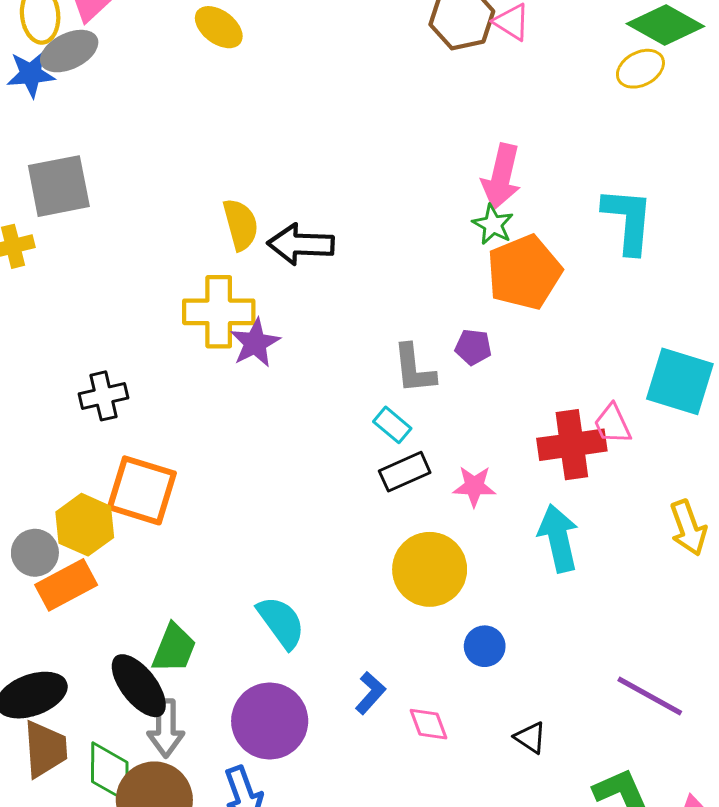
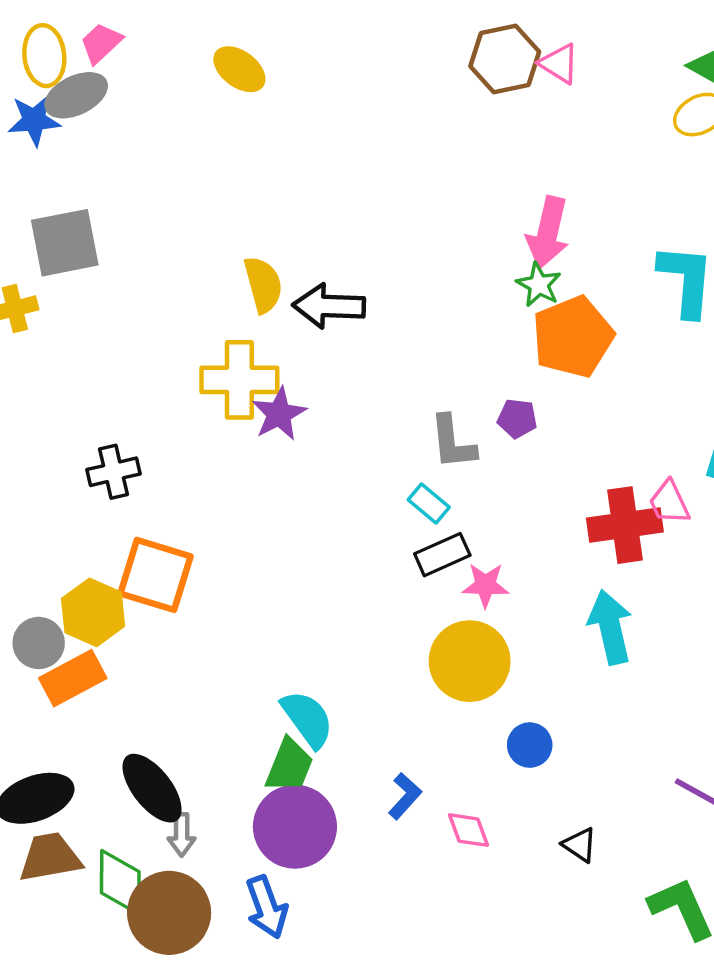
pink star: (474, 486) -> (485, 585), moved
green trapezoid: (174, 648) -> (289, 765), moved
gray arrow: (166, 728) -> (182, 835), size x0.7
brown trapezoid: (45, 749) -> (50, 857), turned -96

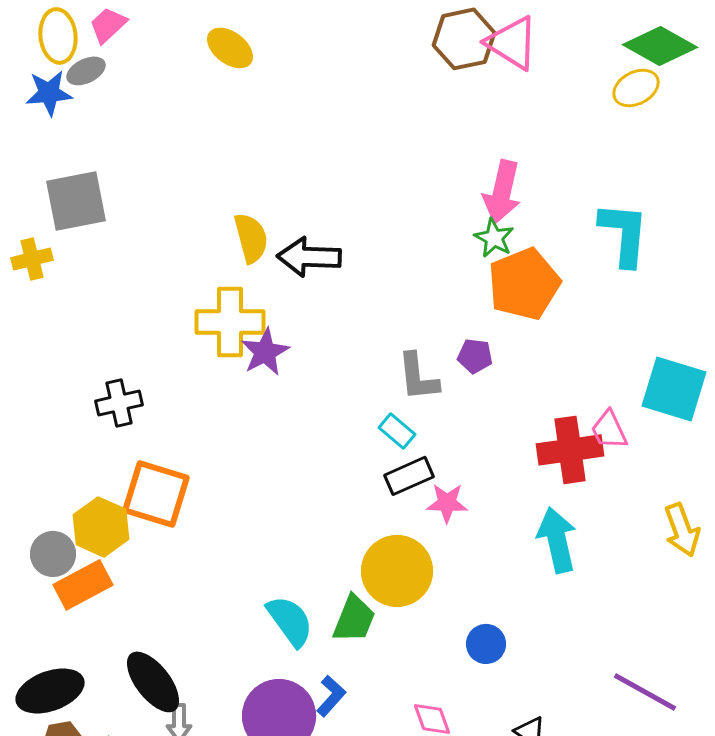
pink triangle: (559, 63) -> (512, 43), size x1.5
gray ellipse: (76, 95) -> (86, 71), size x0.7
yellow circle: (470, 661) -> (397, 571), moved
green trapezoid: (289, 765) -> (354, 619), moved
blue L-shape: (405, 796) -> (331, 696), moved

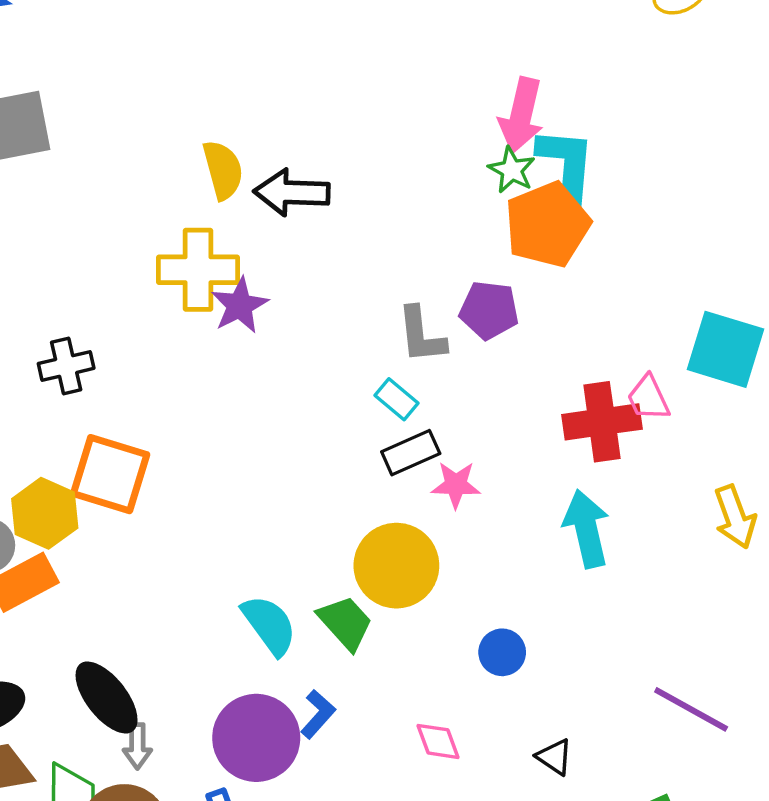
cyan L-shape: (624, 234) -> (566, 165), moved
purple pentagon: (475, 356) -> (489, 310), size x1.4
green trapezoid: (354, 619) -> (345, 623), turned -64

